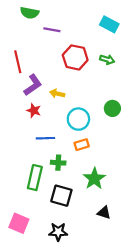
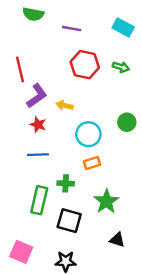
purple line: (52, 30) -> (72, 29), moved
blue line: (45, 138) -> (38, 155), moved

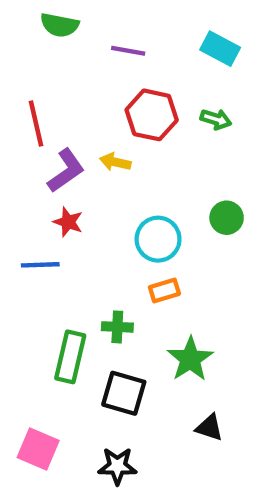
yellow arrow: (64, 105) -> (115, 162), moved
blue line: (38, 155) -> (40, 265), moved

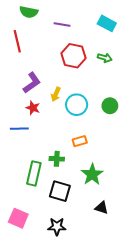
red line: (36, 123) -> (17, 41), moved
yellow arrow: (115, 162) -> (56, 94), moved, turned -80
cyan circle: (158, 239) -> (77, 105), moved

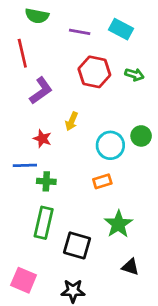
cyan rectangle: (107, 23) -> (121, 29), moved
purple L-shape: (32, 83) -> (41, 91), moved
cyan circle: (77, 105) -> (110, 145), moved
green cross: (57, 159) -> (46, 181), moved

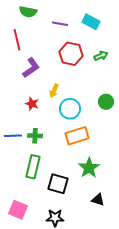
green arrow: (134, 75) -> (101, 56), turned -40
cyan circle: (110, 145) -> (70, 109), moved
blue line: (25, 165) -> (13, 136), moved
orange rectangle: (102, 181) -> (77, 136), size x1.6

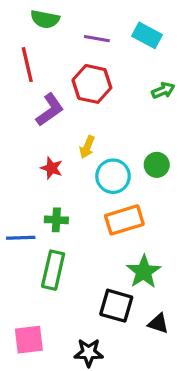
red hexagon: (71, 54) -> (92, 84), moved
green circle: (106, 102) -> (157, 165), moved
blue line: (13, 136) -> (21, 238), moved
black square: (58, 184) -> (116, 306), moved
pink square: (18, 210) -> (29, 340), turned -30

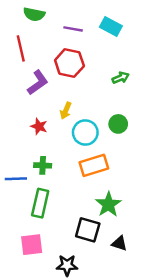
green arrow: (163, 90) -> (121, 78), moved
pink square: (29, 340) -> (32, 245), moved

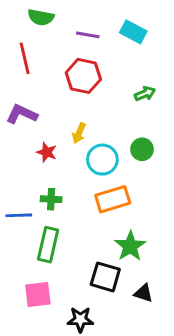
purple L-shape: (38, 83) -> (22, 114), moved, turned -120

